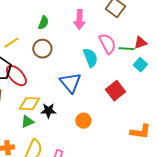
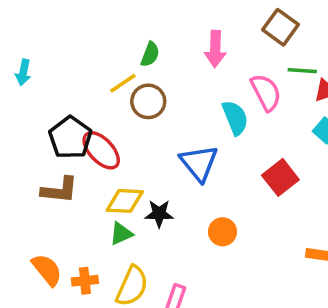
yellow line: (11, 43) -> (123, 83), moved
green line: (126, 49) -> (302, 71), moved

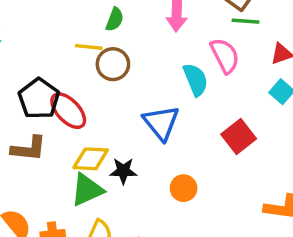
green line: (302, 71) -> (246, 21), moved
yellow line: (123, 83) -> (89, 47), turned 40
green triangle: (121, 234) -> (87, 190), size x1.5

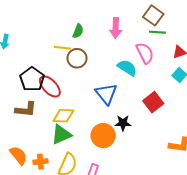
cyan semicircle: (196, 80) -> (127, 68), turned -36
black star: (123, 171) -> (123, 123), moved
orange circle: (184, 188) -> (103, 136), moved, size x1.5

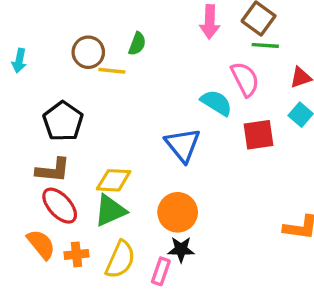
pink arrow: (116, 28) -> (210, 22), moved
brown circle: (77, 58) -> (88, 52), moved
red ellipse: (50, 86) -> (60, 206), moved
red square: (153, 102) -> (259, 135), moved, turned 30
black star: (123, 123) -> (181, 249), moved

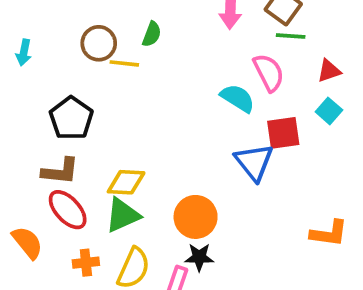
blue triangle: (183, 145) -> (254, 162), moved
orange semicircle: (41, 244) -> (27, 243), moved

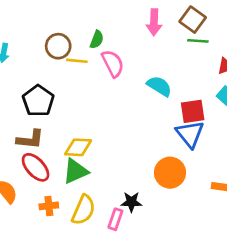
pink semicircle: (269, 73) -> (113, 63), moved
blue triangle: (254, 162) -> (190, 134), moved
orange circle: (196, 217) -> (170, 173), moved

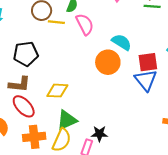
black pentagon: (38, 101) -> (26, 54), turned 30
green triangle: (75, 171) -> (67, 120), moved
orange circle: (170, 173) -> (108, 62), moved
orange cross: (49, 206) -> (34, 137), size x1.5

